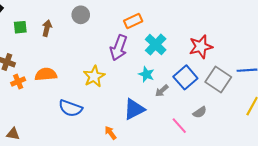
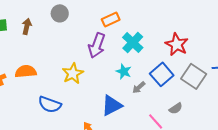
red star: (201, 47) -> (177, 44), turned -30

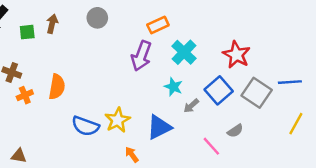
brown arrow: (27, 26) -> (52, 24), moved
orange semicircle: (26, 71) -> (57, 87), turned 105
yellow star: (73, 73) -> (118, 120), moved

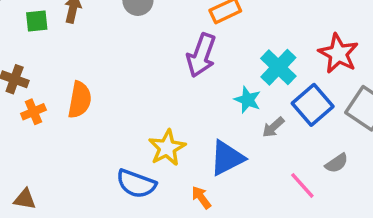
cyan cross: (184, 52) -> (278, 67), moved
blue semicircle: (85, 126) -> (136, 184), moved
orange arrow: (132, 155) -> (201, 197), moved

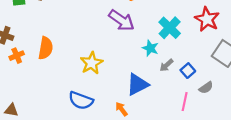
purple arrow: (201, 55) -> (121, 20), turned -75
blue square: (313, 105) -> (188, 71), moved, size x0.6
yellow star: (167, 148) -> (92, 63), moved
pink line: (302, 185) -> (185, 102), turned 54

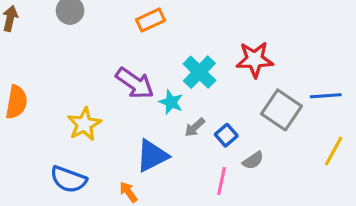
red star: (207, 19) -> (255, 59), turned -30
purple arrow: (121, 20) -> (135, 83), moved

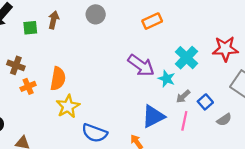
yellow star: (84, 124) -> (68, 106), moved
pink line: (222, 181) -> (184, 121), moved

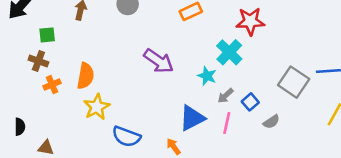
green square: (30, 28) -> (47, 35), moved
red star: (225, 49) -> (250, 21), moved
purple arrow: (141, 65) -> (159, 61), moved

